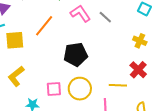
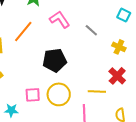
gray line: (105, 17) -> (91, 30), moved

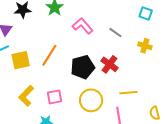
orange line: (23, 32) -> (49, 55), moved
red cross: (117, 76) -> (110, 64), moved
pink square: (33, 95) -> (54, 97), moved

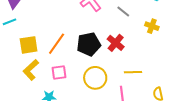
orange line: (49, 55) -> (57, 44), moved
yellow square: (21, 60) -> (29, 45), moved

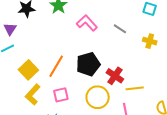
red cross: (116, 43) -> (115, 76), moved
yellow square: (29, 45) -> (28, 70), turned -30

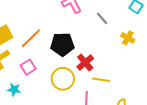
pink square: (61, 95) -> (28, 67), turned -35

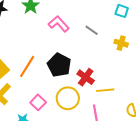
black pentagon: (62, 44) -> (59, 65), turned -30
pink square: (28, 67) -> (38, 102), moved

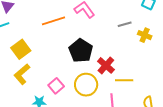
gray line: (92, 30) -> (125, 24), moved, turned -56
orange line: (27, 66) -> (54, 21), moved, turned 35

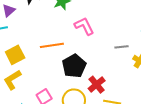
orange line: (54, 21) -> (52, 45), moved

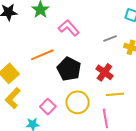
red cross: (97, 85) -> (104, 72), moved

